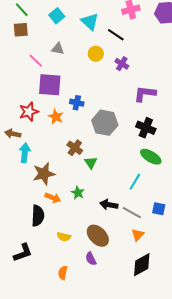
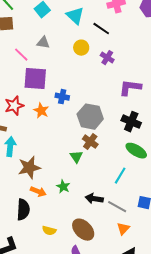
brown cross: (75, 148) -> (90, 142), moved

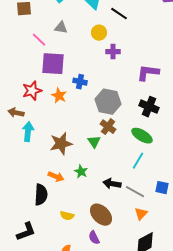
purple cross: (107, 58) -> (113, 52), moved, turned -32
green ellipse: (136, 151) -> (142, 136), moved
brown star: (29, 168) -> (61, 144), moved

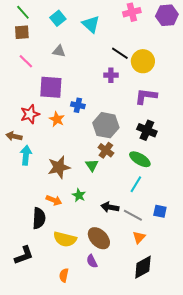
black line: (119, 14) -> (120, 53), moved
yellow circle: (99, 33) -> (143, 61), moved, size x1.5
pink line: (39, 40) -> (26, 61), moved
yellow semicircle: (67, 216) -> (65, 239), size x1.6

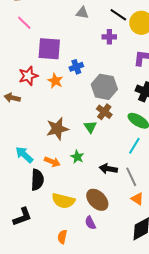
gray triangle: (59, 51) -> (82, 13), moved
blue cross: (78, 105) -> (76, 67), turned -32
cyan arrow: (26, 155) -> (24, 155), moved, turned -54
gray line: (133, 215) -> (131, 177), turned 36
orange triangle: (139, 237) -> (137, 199), turned -40

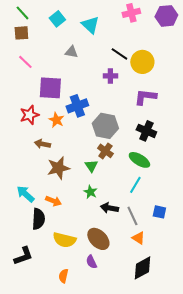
gray triangle: (82, 13) -> (71, 52), moved
blue cross: (76, 67) -> (77, 106), size x1.5
brown arrow: (12, 98) -> (42, 144), moved
green star: (77, 157) -> (90, 192), moved

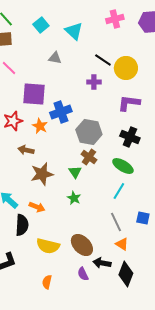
black arrow: (109, 208) -> (102, 263), moved
purple semicircle: (91, 262) -> (83, 274), moved
black diamond: (142, 268) -> (126, 274), turned -40

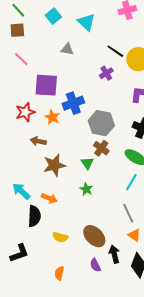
purple cross: (94, 82) -> (106, 73), turned -32
yellow semicircle: (48, 246) -> (60, 237), size x0.7
black arrow: (102, 263) -> (114, 254), turned 66

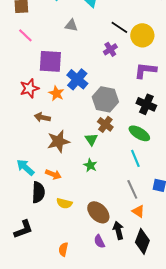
blue cross: (73, 103) -> (77, 79), turned -30
cyan line: (131, 182) -> (135, 158), turned -54
yellow semicircle: (60, 237) -> (64, 203), moved

